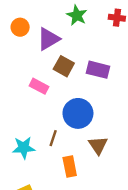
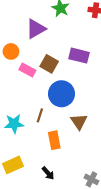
orange circle: (20, 27) -> (11, 51), moved
brown square: (64, 66) -> (49, 64), moved

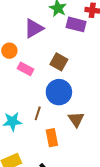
purple rectangle: (79, 56) -> (76, 24), moved
brown square: (49, 64) -> (59, 62), moved

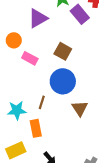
purple rectangle: (76, 24) -> (80, 14), turned 36
orange rectangle: (52, 138) -> (36, 128), moved

